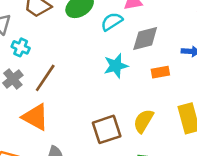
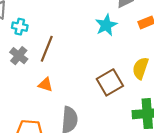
orange triangle: (35, 117) -> (45, 85), size x0.6

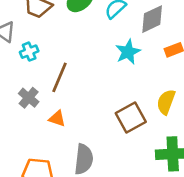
cyan cross: (20, 27) -> (29, 52), turned -35
gray cross: (19, 56) -> (29, 98), moved

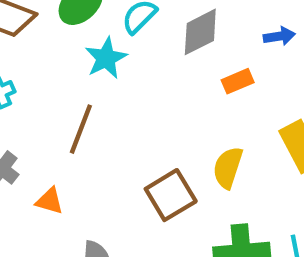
cyan star: (128, 52) -> (106, 58), moved
brown line: (59, 77) -> (81, 129), moved

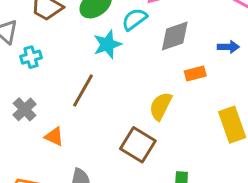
yellow semicircle: (228, 168) -> (161, 106), moved
brown square: (171, 195) -> (138, 145), turned -36

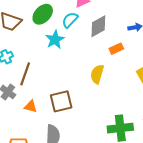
brown line: (83, 90) -> (25, 74), moved
brown square: (138, 145) -> (61, 101), moved, turned -35

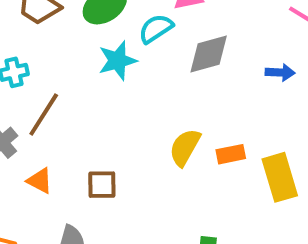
orange rectangle: (116, 49) -> (231, 154), moved
brown square: (61, 101) -> (102, 185), size x0.7

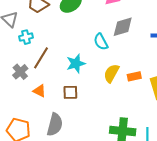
cyan semicircle: (156, 29) -> (101, 42), moved, turned -84
cyan star: (118, 61) -> (76, 64), moved

